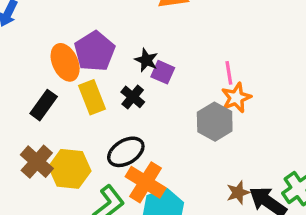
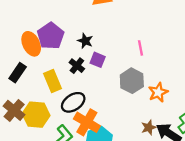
purple square: (163, 72) -> (98, 60), moved
yellow rectangle: (92, 97) -> (53, 81), moved
orange star: (236, 98) -> (158, 92), moved

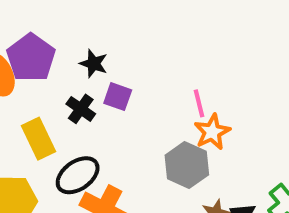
pink line: (140, 48) -> (199, 103), moved
gray hexagon: (132, 81) -> (187, 165), moved
orange star: (158, 92) -> (212, 132), moved

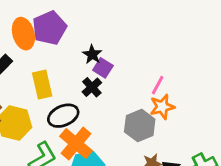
black star: (94, 64) -> (92, 54), moved
pink line: (199, 103) -> (158, 85), turned 30
black cross: (81, 109) -> (92, 87), moved

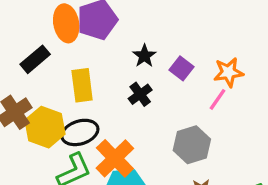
purple square: (103, 68) -> (182, 68), moved
orange star: (162, 107) -> (229, 72), moved
black ellipse: (63, 116) -> (80, 132), moved

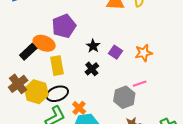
orange ellipse: (66, 23) -> (44, 43), moved, turned -55
pink line: (217, 99) -> (140, 84), moved, turned 40
orange cross: (115, 158) -> (79, 108), size x0.6

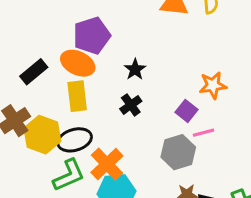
orange ellipse: (44, 43) -> (78, 63), moved
purple square: (116, 52) -> (187, 111), moved
orange cross: (79, 108) -> (107, 164), size x1.5

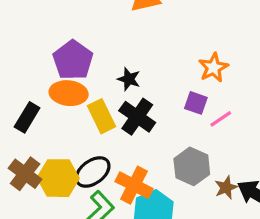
yellow rectangle: (77, 96) -> (101, 116), moved
black cross: (131, 105) -> (137, 117), size x1.5
gray hexagon: (178, 152) -> (192, 166), moved

